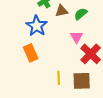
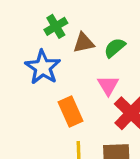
orange rectangle: (31, 53) -> (71, 111), moved

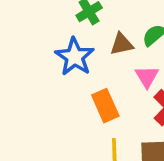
brown triangle: (84, 43) -> (122, 44), moved

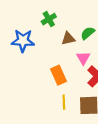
blue star: (75, 57) -> (23, 41), moved, turned -30

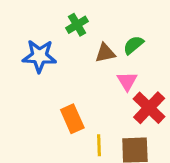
orange rectangle: (59, 75) -> (72, 119), moved

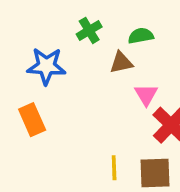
green semicircle: (133, 45) -> (141, 36), moved, turned 30
orange rectangle: (72, 119) -> (32, 120), moved

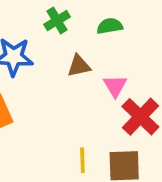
brown triangle: (121, 63) -> (79, 66), moved

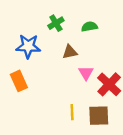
pink triangle: (115, 86) -> (86, 73), moved

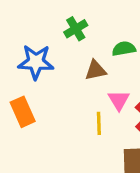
green semicircle: (89, 27) -> (124, 49), moved
yellow line: (72, 112) -> (99, 123), moved

